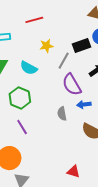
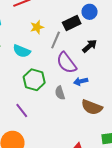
green hexagon: (20, 98) -> (34, 80), moved

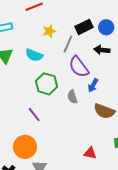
blue circle: (90, 12) -> (106, 27), moved
black arrow: (90, 46) -> (102, 50), turned -133
blue arrow: (81, 81) -> (93, 85), turned -48

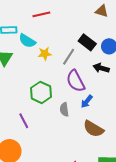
black rectangle: (84, 27) -> (87, 42), turned 54
yellow star: (49, 31) -> (45, 54), moved
cyan semicircle: (34, 55) -> (27, 41), moved

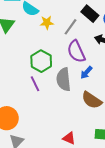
gray semicircle: (64, 110) -> (64, 79), size x1.6
purple line: (24, 121) -> (35, 84), moved

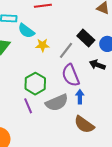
blue arrow: (86, 73) -> (80, 97), turned 136
gray semicircle: (64, 79) -> (57, 103), turned -110

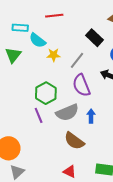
black rectangle: (86, 38) -> (95, 38), moved
blue arrow: (80, 97) -> (91, 116), moved
brown semicircle: (84, 125) -> (74, 141), moved

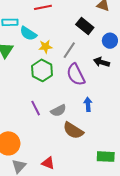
green hexagon: (46, 93) -> (42, 70), moved
gray semicircle: (67, 113) -> (58, 111), moved, size x0.7
red triangle: (70, 172) -> (48, 163), moved

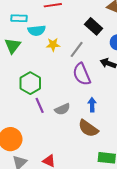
cyan semicircle: (28, 33) -> (37, 30), turned -42
green hexagon: (42, 70) -> (30, 83), moved
brown semicircle: (73, 131) -> (88, 128), moved

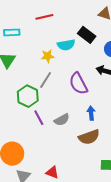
cyan semicircle: (37, 30) -> (66, 45), moved
gray line: (77, 49) -> (46, 80), moved
brown semicircle: (88, 128) -> (89, 137), turned -50

